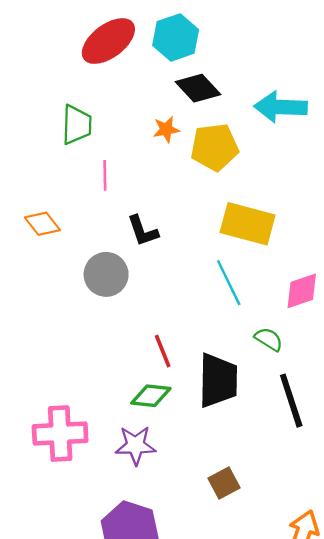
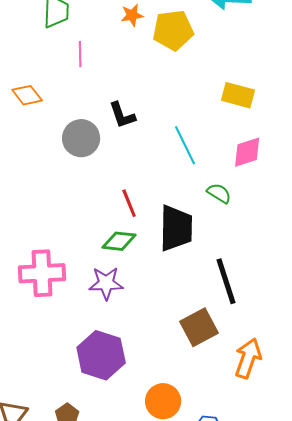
yellow rectangle: (248, 224) -> (238, 95), moved, size x0.7
black L-shape: (143, 231) -> (122, 115), moved
black line: (291, 401) -> (226, 281), moved
brown square: (224, 483) -> (199, 327), moved, size x1.4

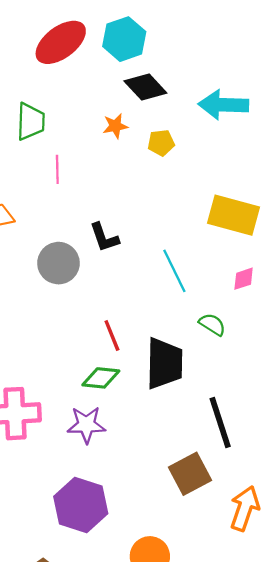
yellow pentagon: (173, 30) -> (161, 143), size x0.6
yellow rectangle: (238, 95) -> (234, 215), size x1.4
pink diamond: (247, 152) -> (244, 279), size x0.7

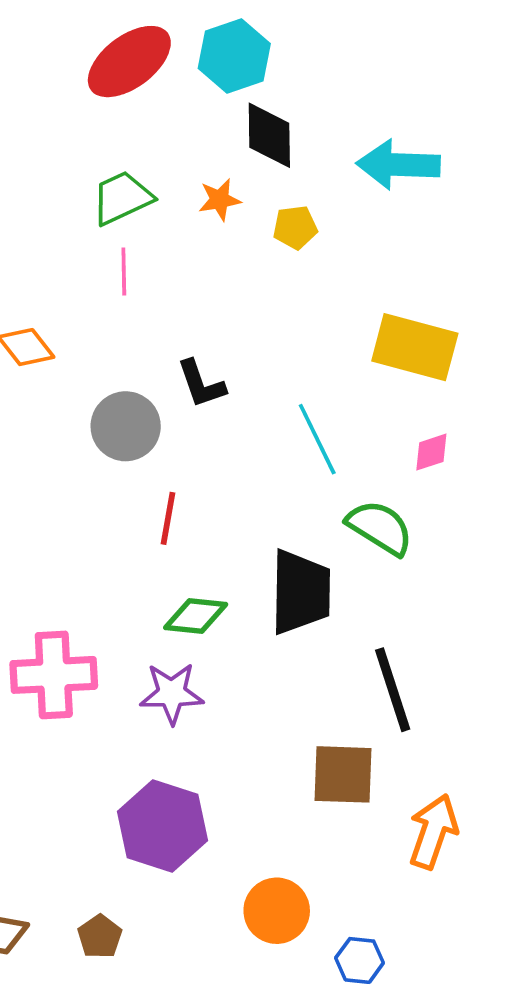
black diamond: (145, 87) -> (269, 135), turned 42
green trapezoid: (31, 122) -> (122, 198), moved, turned -117
green semicircle: (212, 324) -> (380, 528), size x1.5
red line: (112, 336) -> (168, 518), moved, turned 32
brown square: (190, 474) -> (343, 774), turned 30

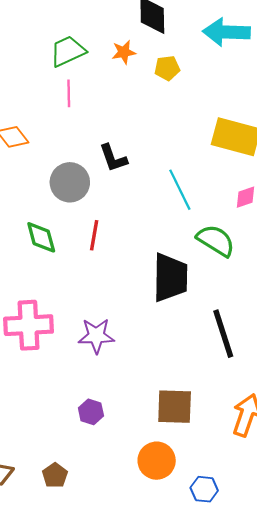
green diamond: (196, 616) -> (41, 237), moved, turned 69
brown square: (343, 774) -> (175, 407), moved
purple hexagon: (162, 826) -> (91, 412), size x0.5

